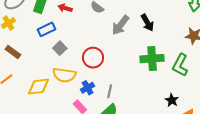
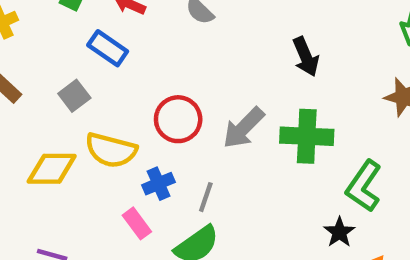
gray arrow: (120, 25) -> (244, 128), moved
blue rectangle: (46, 29) -> (108, 48), moved, turned 54
gray square: (60, 48) -> (74, 96), moved
green L-shape: (180, 65) -> (364, 186), moved

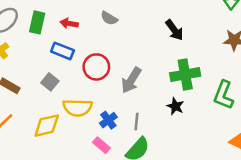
red circle: (178, 119) -> (96, 67), moved
gray arrow: (244, 128) -> (131, 80), moved
black star: (339, 232) -> (175, 106), moved

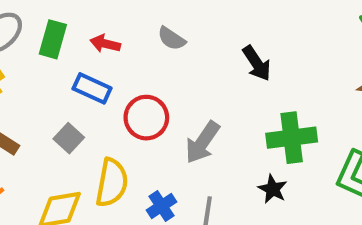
black arrow: (174, 30) -> (257, 63), moved
yellow semicircle: (77, 108) -> (112, 183), turned -84

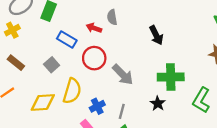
gray semicircle: (172, 39) -> (112, 17), turned 40
red arrow: (105, 44) -> (94, 28), moved
gray arrow: (202, 142) -> (123, 75), turned -85

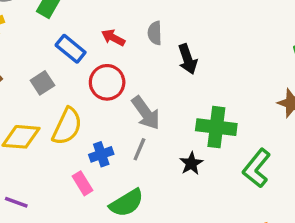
gray semicircle: (112, 17) -> (155, 33), moved
black arrow: (156, 35) -> (188, 59), moved
gray line: (122, 111) -> (139, 149), moved

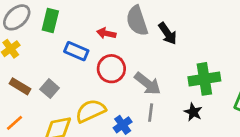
gray semicircle: (155, 33) -> (137, 21), size x1.6
gray square: (42, 83) -> (50, 89), moved
yellow semicircle: (67, 126) -> (90, 111), turned -124

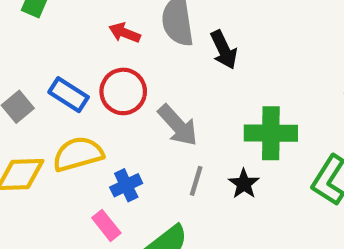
blue rectangle: (76, 51) -> (69, 95), moved
gray line: (151, 113) -> (196, 181), moved

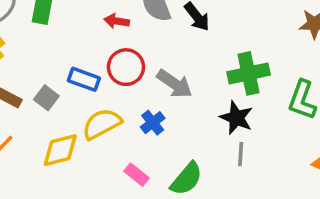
gray line: (196, 181) -> (241, 154), moved
black star: (244, 184) -> (236, 118), size x1.4
blue cross: (126, 185) -> (153, 123), moved

